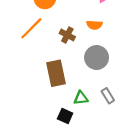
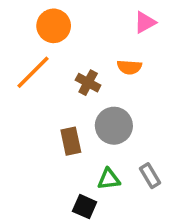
gray circle: (97, 58) -> (114, 126), moved
brown rectangle: (56, 73) -> (71, 141), size x0.7

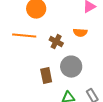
orange line: (33, 72) -> (24, 36), turned 50

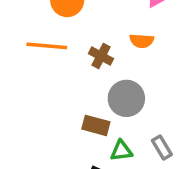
brown rectangle: (46, 76) -> (96, 125), moved, turned -63

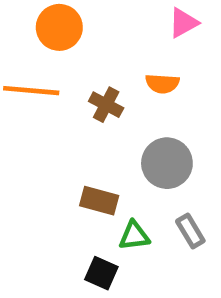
gray circle: (126, 98) -> (167, 163), moved

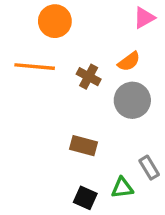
orange semicircle: (162, 84) -> (129, 62), turned -40
gray circle: (167, 163) -> (132, 100), moved
green triangle: (134, 236) -> (122, 188), moved

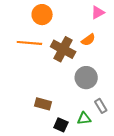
brown cross: (89, 77) -> (63, 49), size x1.6
gray circle: (132, 100) -> (86, 78), moved
brown rectangle: (83, 146) -> (43, 104), moved

